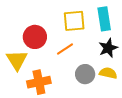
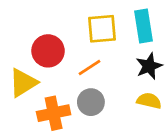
yellow triangle: (17, 60) -> (23, 83), turned 30
gray circle: (85, 74) -> (91, 102), moved

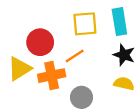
black star: (149, 66) -> (124, 55), turned -30
gray circle: (91, 102) -> (81, 97), moved
orange cross: (54, 113) -> (52, 76), moved

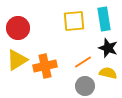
red circle: (40, 42) -> (18, 28), moved
orange line: (75, 56) -> (83, 62), moved
gray circle: (81, 97) -> (85, 86), moved

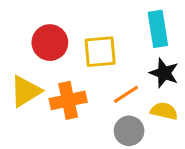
yellow square: (74, 21) -> (100, 52), moved
red circle: (18, 28) -> (50, 43), moved

